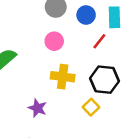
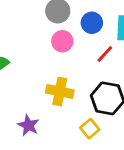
pink circle: (54, 41) -> (62, 41), moved

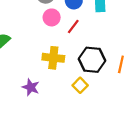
red line: (105, 54) -> (73, 26), moved

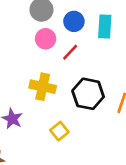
yellow square: (80, 85) -> (59, 131), moved

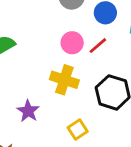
pink circle: (46, 39) -> (72, 43), moved

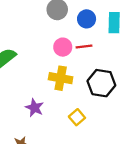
red line: (98, 46) -> (84, 46), turned 42

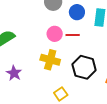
purple star: (35, 108) -> (14, 73), moved

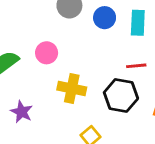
pink circle: (55, 34) -> (47, 53), moved
red line: (73, 35) -> (136, 66), moved

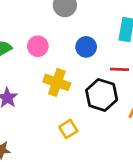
blue circle: (105, 18) -> (86, 47), moved

